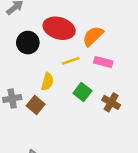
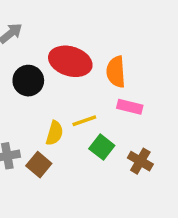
orange semicircle: (93, 36) -> (116, 72), turned -50
yellow line: (71, 61) -> (84, 121), moved

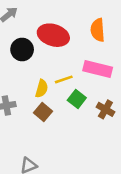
orange semicircle: (116, 72) -> (98, 30), moved
pink rectangle: (130, 107) -> (98, 69), size x1.5
brown square: (39, 165) -> (43, 112), moved

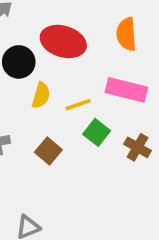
yellow semicircle: (42, 89) -> (41, 95), moved

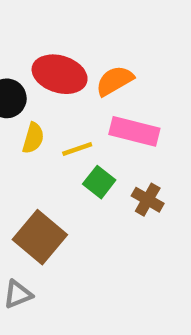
orange semicircle: (126, 34) -> (115, 81), moved, turned 64
brown square: (48, 151) -> (40, 237), moved, size x1.6

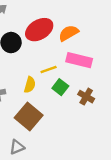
red ellipse: (60, 74) -> (39, 30), turned -48
yellow semicircle: (33, 138) -> (30, 85), moved

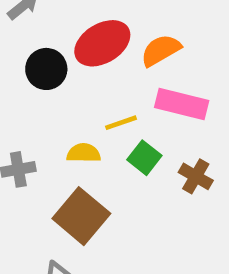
yellow semicircle: (30, 85) -> (84, 153), turned -105

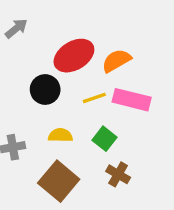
black circle: (46, 69) -> (45, 89), moved
yellow line: (121, 123) -> (94, 98), moved
brown cross: (196, 176) -> (118, 174), moved

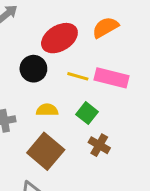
orange semicircle: (116, 61) -> (105, 27), moved
yellow line: (94, 98) -> (78, 76), turned 35

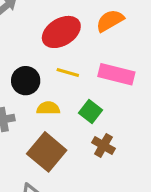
black circle: (33, 69) -> (26, 81), moved
yellow line: (78, 76) -> (68, 73), moved

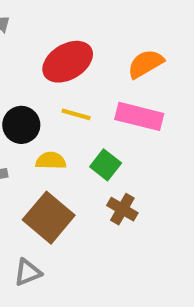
orange semicircle: (110, 21) -> (146, 64), moved

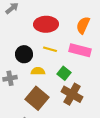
red ellipse: (68, 62) -> (46, 24), turned 30
orange semicircle: (146, 64) -> (83, 25), turned -36
brown cross: (122, 209) -> (72, 94), size x1.5

